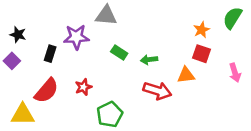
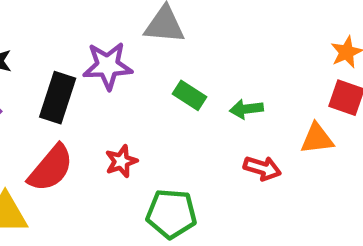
black rectangle: (50, 54) -> (58, 98), size x1.5
red arrow: (157, 91) -> (262, 168), size x0.7
green pentagon: (110, 114) -> (171, 214), turned 30

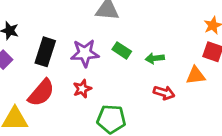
purple star: (108, 66) -> (85, 53), moved

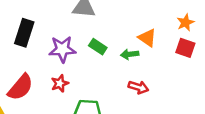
black rectangle: (45, 52) -> (24, 33), moved
orange triangle: (196, 76) -> (147, 38), moved, turned 42

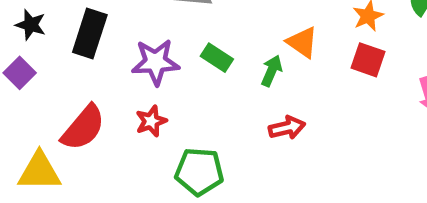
green arrow: (130, 54) -> (272, 71), turned 120
red arrow: (138, 87) -> (287, 128), turned -30

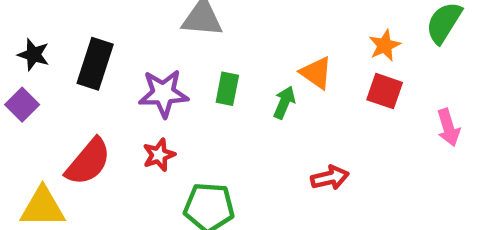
green rectangle: (217, 58) -> (227, 89), turned 68
red arrow: (287, 128) -> (330, 178), moved

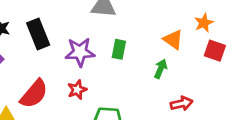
orange star: (385, 45) -> (204, 23), moved
black rectangle: (95, 64) -> (38, 34), turned -40
green arrow: (284, 102) -> (161, 69), moved

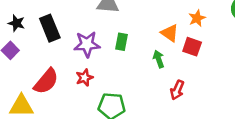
red square: (215, 51) -> (192, 47), moved
green arrow: (161, 69) -> (159, 59), turned -42
red arrow: (182, 104) -> (177, 90), turned 126

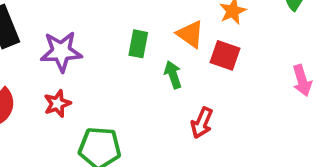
green rectangle: (122, 42) -> (138, 44), moved

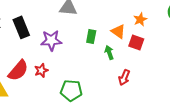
red star: (57, 104) -> (41, 70), moved

